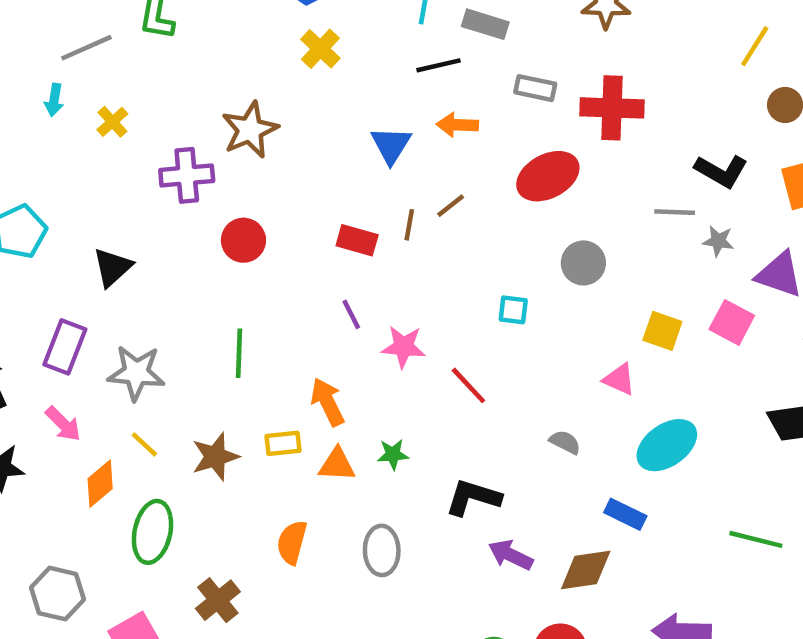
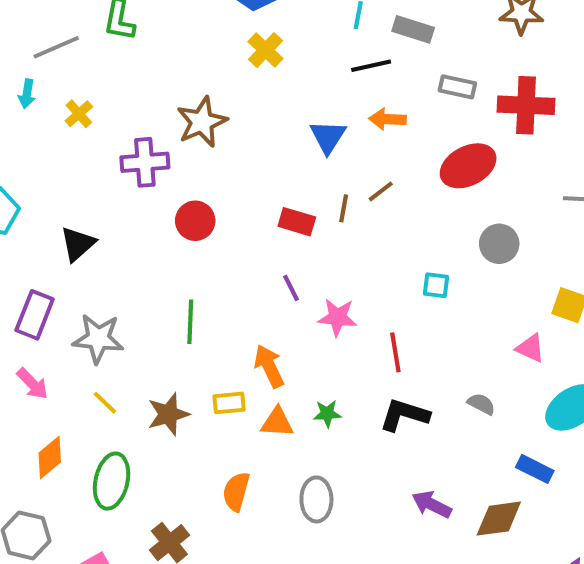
red line: (468, 385) -> (395, 352), turned 33
orange diamond: (100, 484) -> (50, 458), moved
black L-shape: (473, 497) -> (404, 415), moved

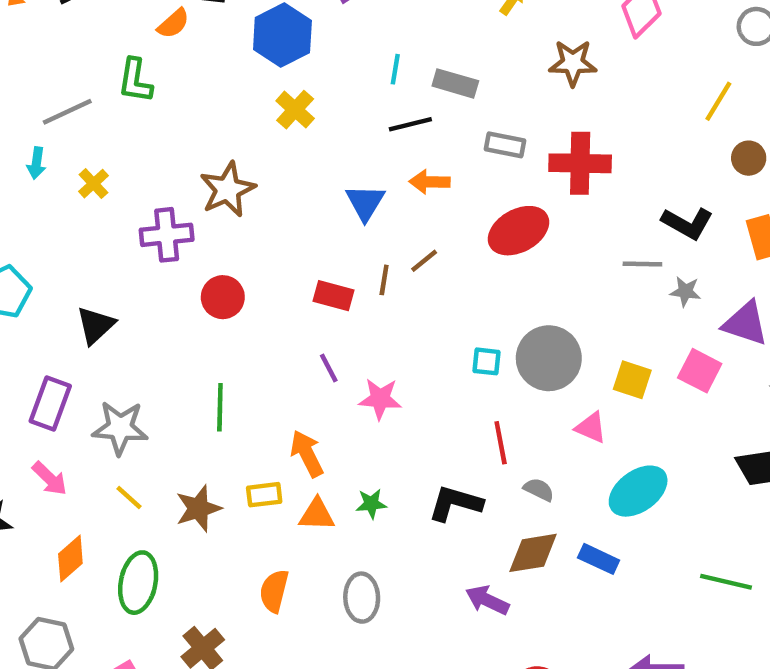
gray circle: (499, 244) -> (549, 358), moved, size x1.5
red line: (395, 352) -> (501, 443), moved
brown diamond: (499, 519) -> (533, 553), moved

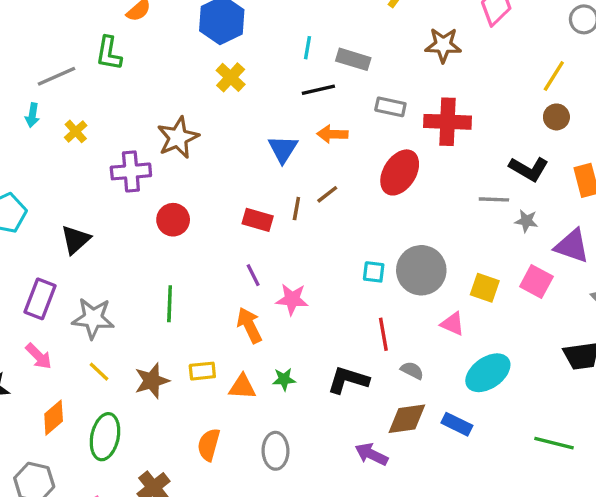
brown circle: (749, 158) -> (556, 117), moved
red ellipse: (518, 231) -> (400, 172), turned -30
orange arrow: (307, 454) -> (249, 325), moved

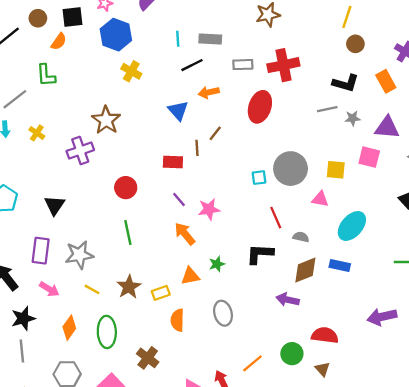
red circle: (173, 220) -> (126, 188), moved
yellow rectangle: (202, 371) -> (161, 293), moved

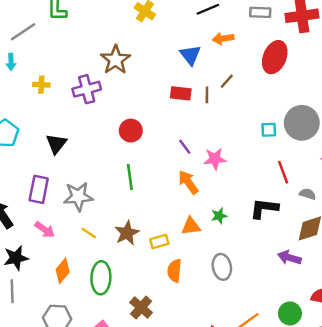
yellow cross: (37, 133) -> (41, 85), moved, turned -35
red rectangle: (173, 162) -> (181, 93), moved

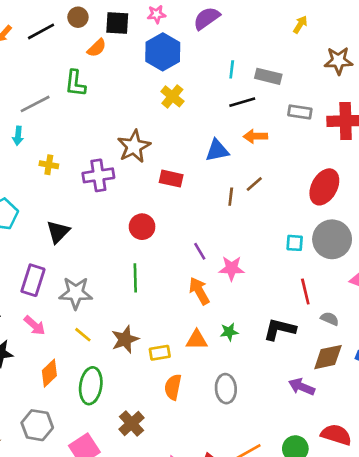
blue triangle: (190, 55) -> (217, 150), turned 50
red ellipse: (275, 57) -> (324, 187), moved
red rectangle: (181, 93) -> (171, 179), moved

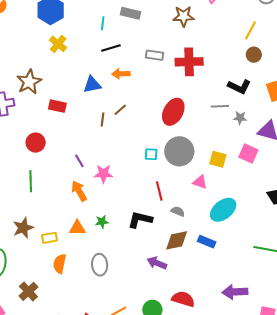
gray rectangle: (268, 76) -> (131, 13), moved

